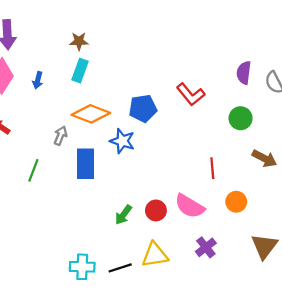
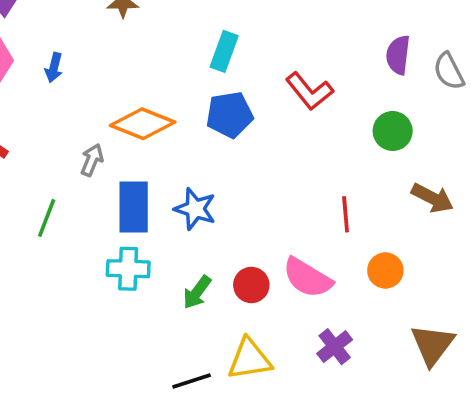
cyan rectangle: (80, 71) -> (224, 51), moved
blue star: (122, 141) -> (195, 209), moved
cyan cross: (82, 267) -> (128, 269), moved

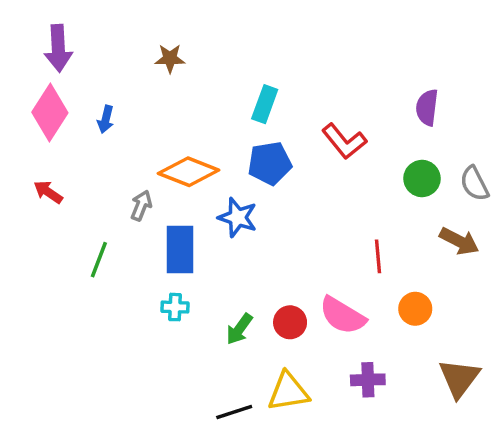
gray semicircle: (449, 71) -> (474, 184), moved
blue star: (195, 209) -> (238, 217), moved
cyan cross: (128, 269) -> (175, 307), size x0.7
purple cross: (335, 347) -> (368, 380), turned 36

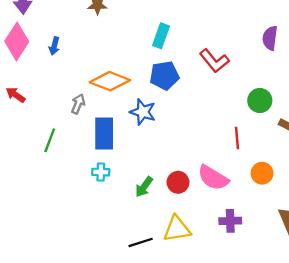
green circle: (422, 179) -> (260, 101), moved

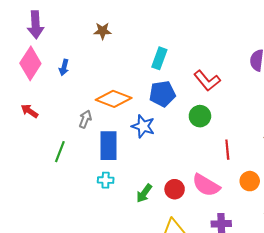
green circle: (260, 101) -> (200, 116), moved

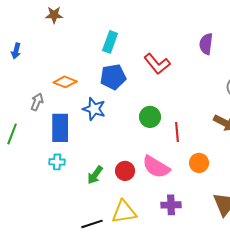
orange diamond: (114, 99) -> (65, 82), size x0.7
green circle: (200, 116) -> (150, 117), moved

